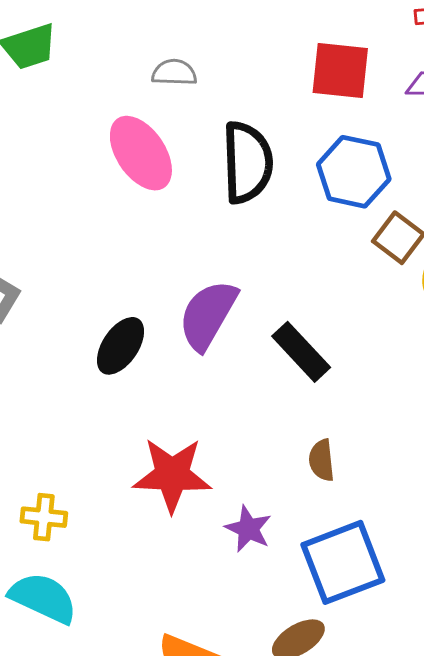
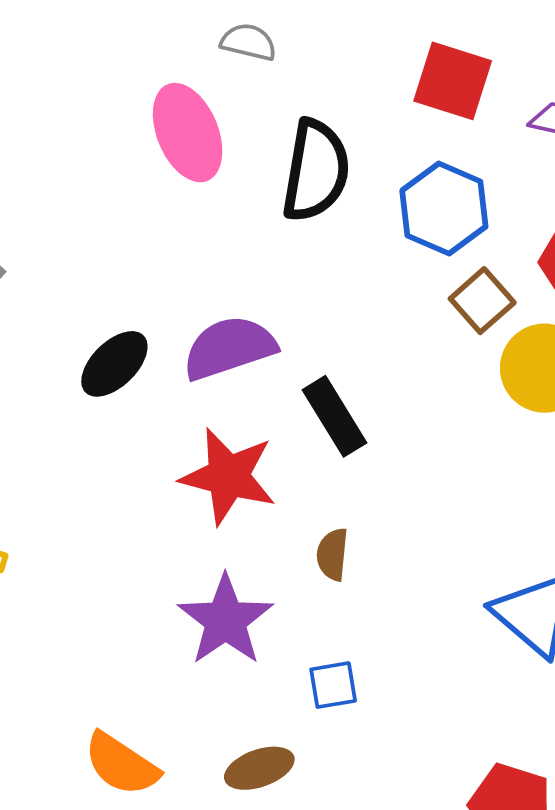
purple semicircle: (208, 315) -> (229, 348), turned 30
red star: (172, 475) -> (228, 476), moved
purple star: (248, 529) -> (226, 620), size x1.6
blue square: (343, 562) -> (333, 685), size x0.5

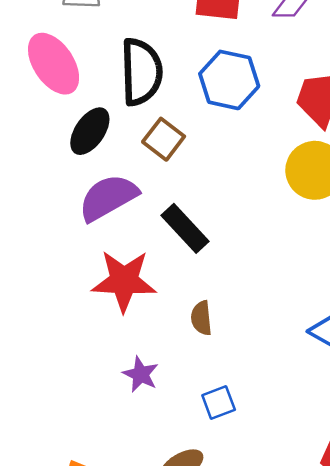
brown square: (482, 301) -> (164, 139), moved
black ellipse: (114, 364) -> (90, 131), moved
purple star: (226, 620) -> (141, 374), size x0.6

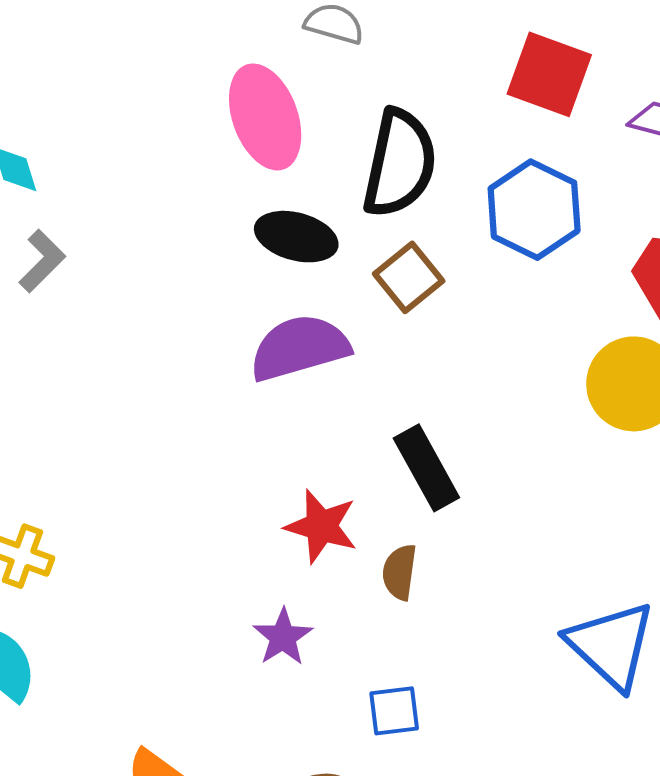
black ellipse: (90, 131) -> (296, 237), turned 57
black rectangle: (185, 228) -> (426, 468), moved
red star: (124, 281) -> (321, 526), moved, size x0.7

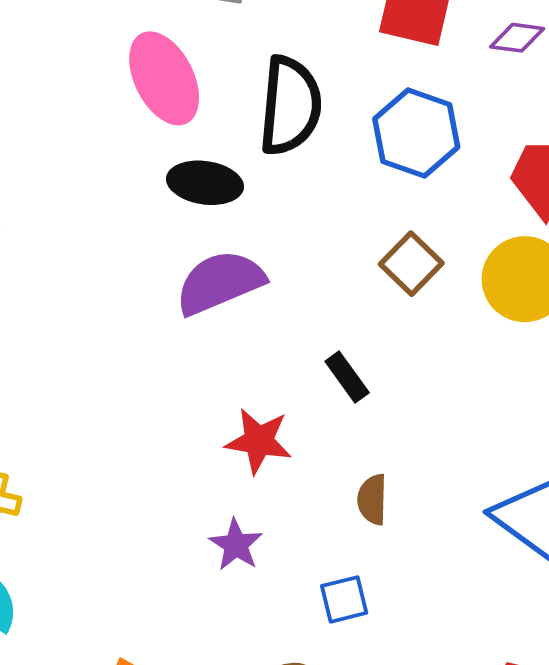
brown square: (409, 277) -> (411, 264), moved
black rectangle: (426, 468) -> (347, 377), size x0.7
brown semicircle: (400, 572) -> (372, 500), moved

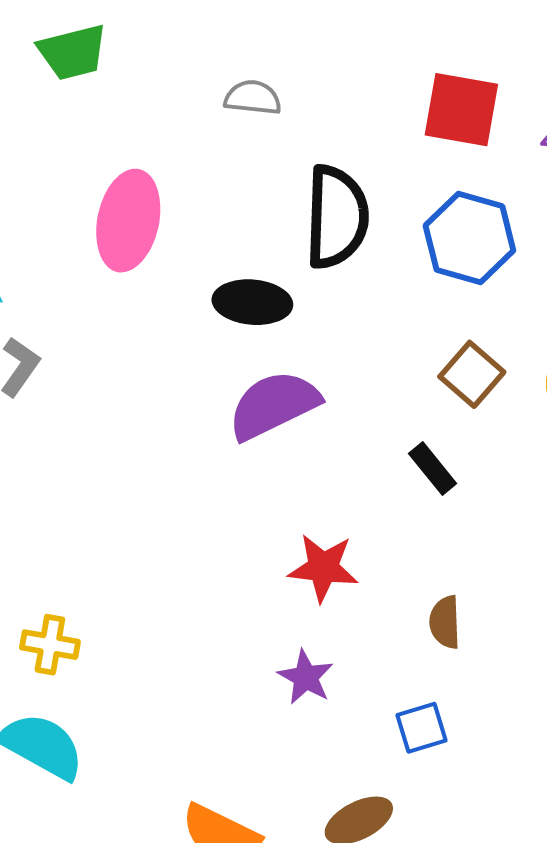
pink ellipse: (164, 78) -> (128, 221), moved, turned 42
black rectangle: (347, 377) -> (433, 468), moved

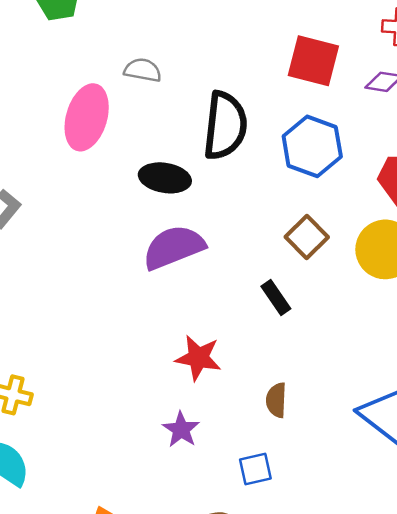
gray semicircle: (253, 98) -> (143, 70), moved

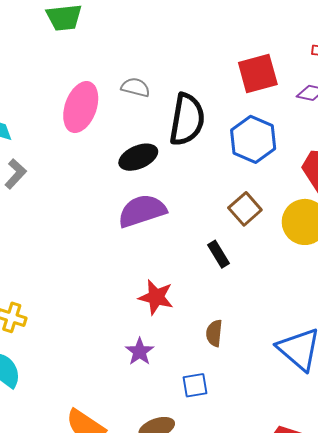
red square: (313, 61) -> (258, 73), turned -33
gray semicircle: (143, 70) -> (135, 87), moved
black ellipse: (165, 178) -> (138, 157), turned -36

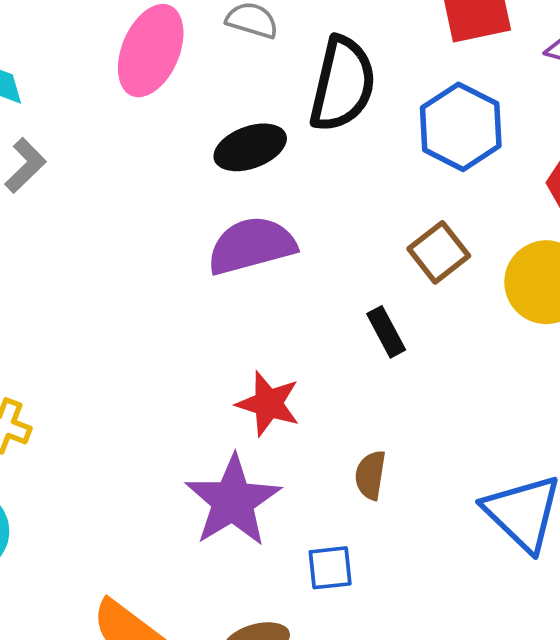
purple star: (140, 352) -> (233, 501), size x1.8

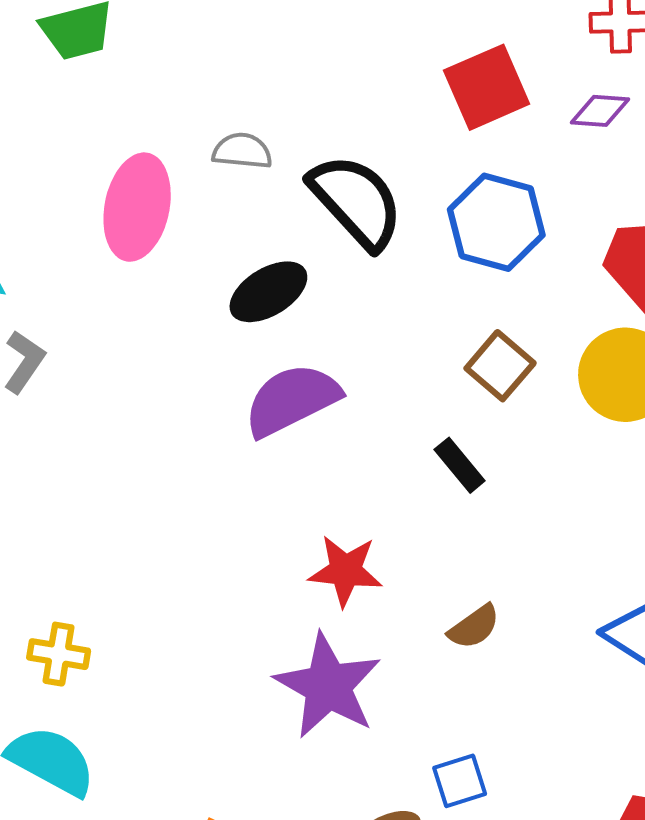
black semicircle: (343, 84) -> (356, 201), turned -44
brown semicircle: (370, 475) -> (474, 627), turned -123
blue square: (330, 568) -> (460, 781), moved

